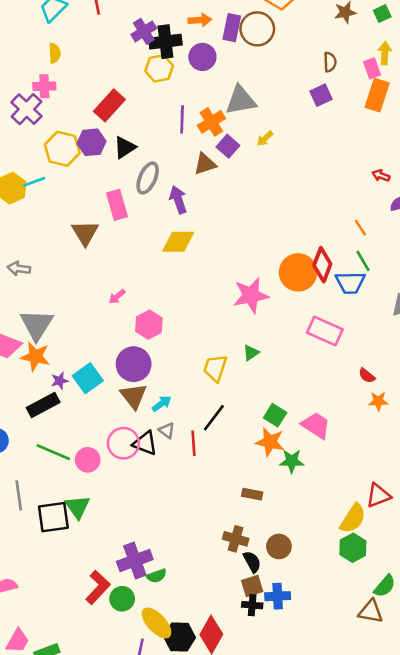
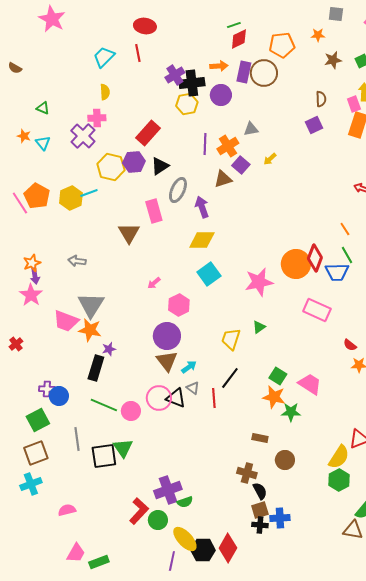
gray triangle: (241, 100) -> (251, 129), size x0.6
cyan square: (88, 378) -> (209, 274), moved
black rectangle: (43, 405) -> (96, 368), turned -45
brown circle: (279, 546) -> (285, 460), moved

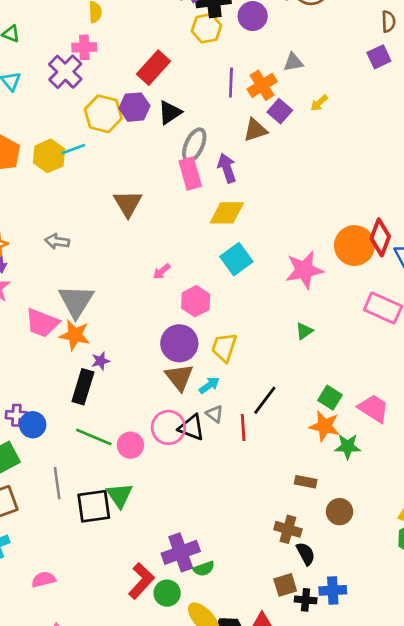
pink rectangle: (154, 211) -> (190, 174), moved
yellow trapezoid: (231, 339) -> (224, 347), moved
brown square: (260, 510) -> (285, 585), moved

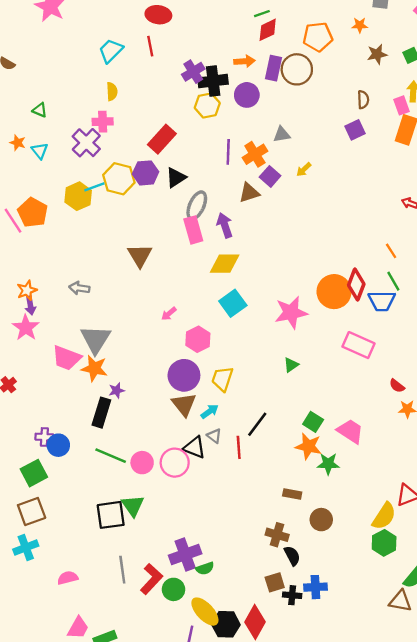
cyan line: (73, 149) -> (94, 187), moved
yellow hexagon: (49, 156) -> (78, 196), moved
pink circle: (168, 427) -> (175, 463), moved
gray line: (57, 483) -> (122, 570), moved

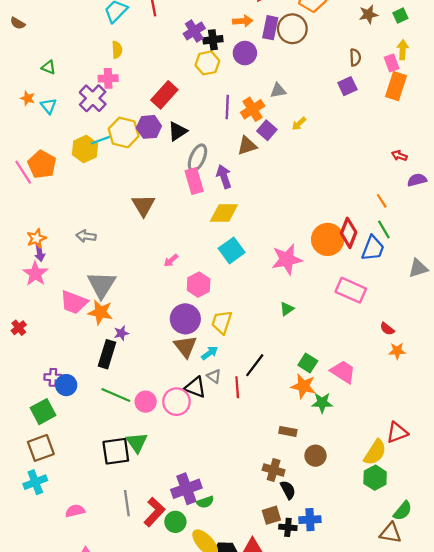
black cross: (213, 81) -> (213, 40), size x0.7
blue trapezoid: (382, 301) -> (373, 248), turned -68

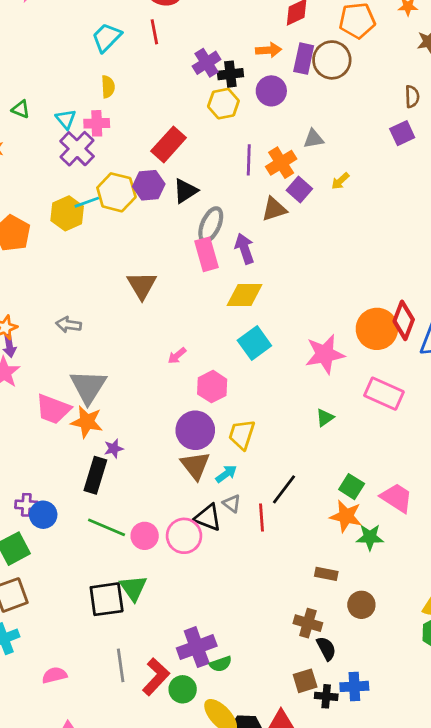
cyan triangle: (49, 106) -> (66, 119), moved
pink rectangle: (351, 290) -> (384, 394), moved

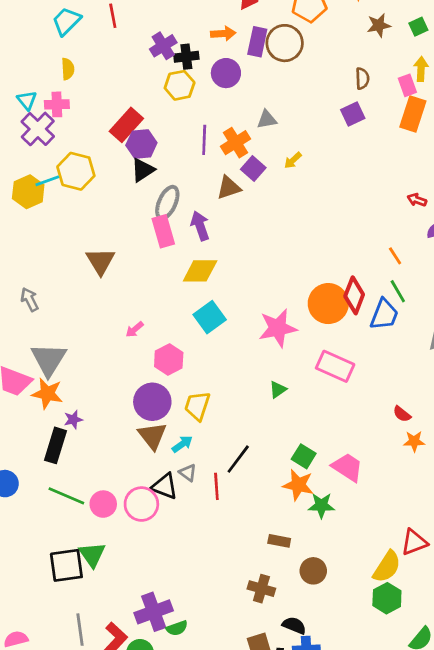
purple hexagon: (149, 185) -> (141, 144), moved
gray arrow: (69, 325) -> (30, 299), turned 55
black semicircle: (326, 648) -> (294, 625), moved, turned -40

